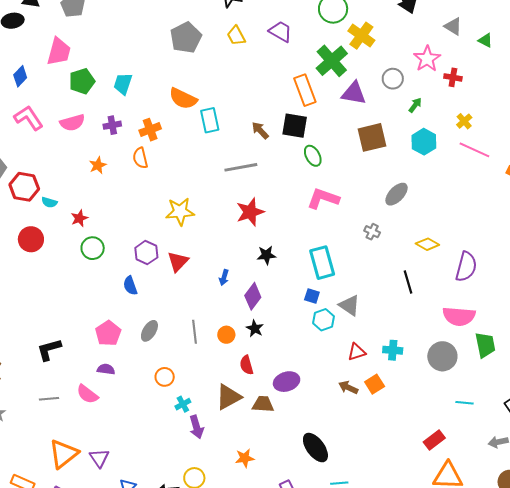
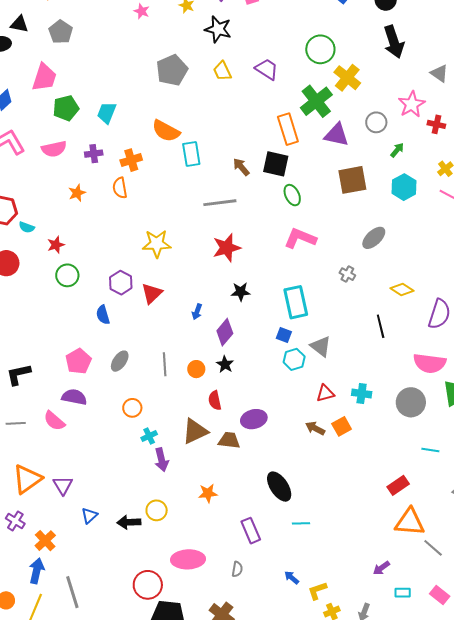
purple semicircle: (106, 369) -> (74, 397), size x1.4

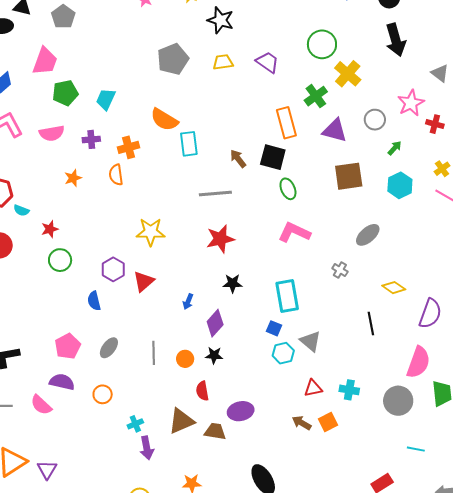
yellow trapezoid: (222, 71) -> (223, 62), turned 105
green cross: (316, 101) -> (316, 96), size x0.7
pink semicircle: (430, 363) -> (418, 362), turned -80
black star: (225, 364) -> (214, 355), turned -30
orange circle: (132, 408) -> (103, 394), moved

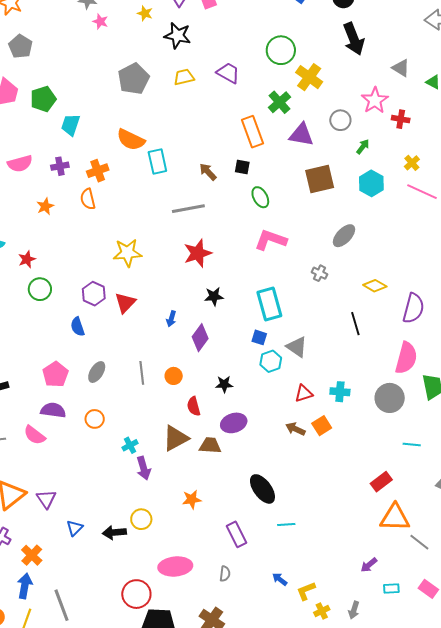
green pentagon: (65, 93) -> (43, 99), moved
black square: (273, 157) -> (242, 167), size x0.6
black star: (214, 355) -> (224, 384), moved

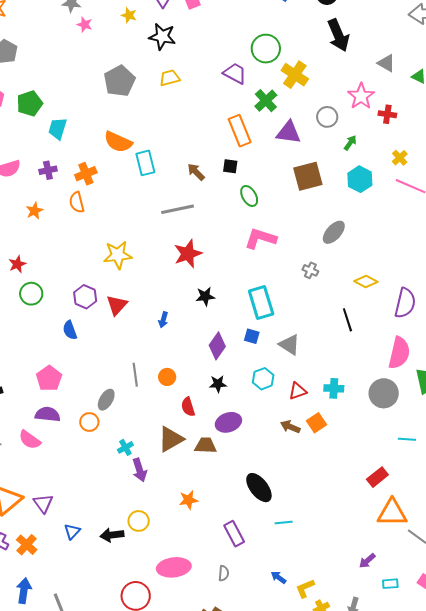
purple trapezoid: (228, 73) -> (235, 73), moved
purple diamond: (200, 338) -> (217, 346), moved
cyan hexagon: (271, 361) -> (263, 379), moved
gray ellipse: (97, 372) -> (106, 400), moved
orange cross: (32, 555) -> (27, 545), moved

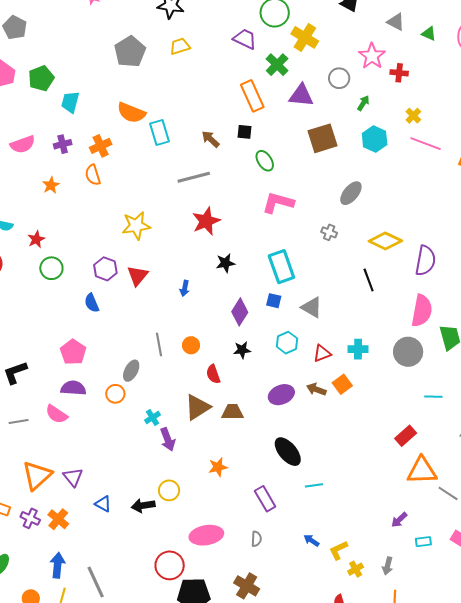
yellow diamond: (366, 282) -> (385, 241), size x1.4
purple ellipse: (228, 422) -> (281, 395), moved
blue triangle: (72, 531) -> (103, 504), turned -42

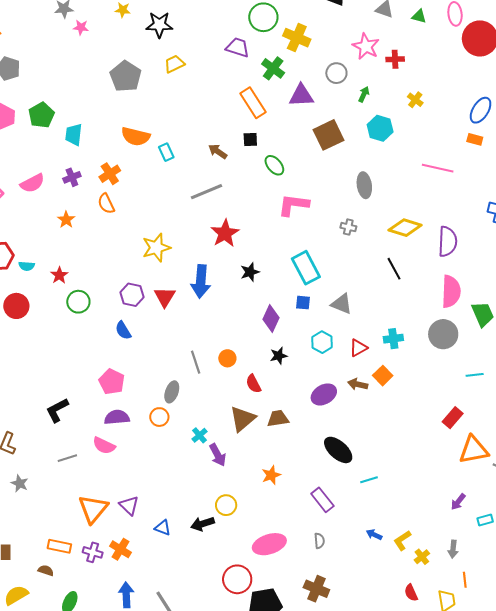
cyan rectangle: (160, 132) -> (166, 152), size x0.7
pink line: (426, 144) -> (438, 168), moved
gray ellipse: (351, 193) -> (364, 185), turned -40
blue arrow: (185, 288) -> (201, 281), moved, size x2.0

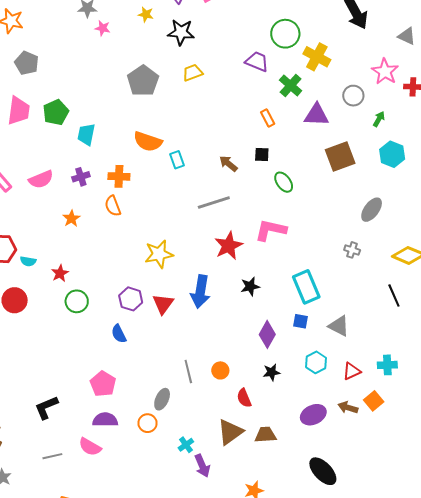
orange rectangle: (253, 103) -> (268, 118), size x0.6
orange cross: (110, 174) -> (119, 176), turned 30
gray ellipse: (364, 185) -> (372, 210), turned 40
pink L-shape: (293, 205) -> (271, 230), moved

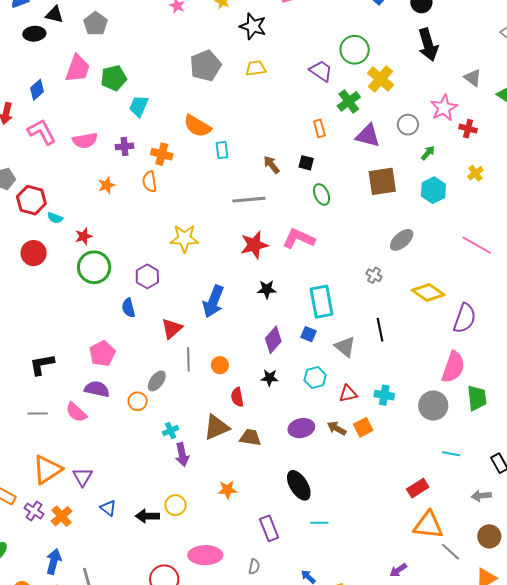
blue arrow: (200, 292) -> (213, 301), moved
black line: (394, 295) -> (380, 330), moved
green circle: (77, 301) -> (94, 267), size x1.4
red triangle: (163, 304) -> (172, 329), moved

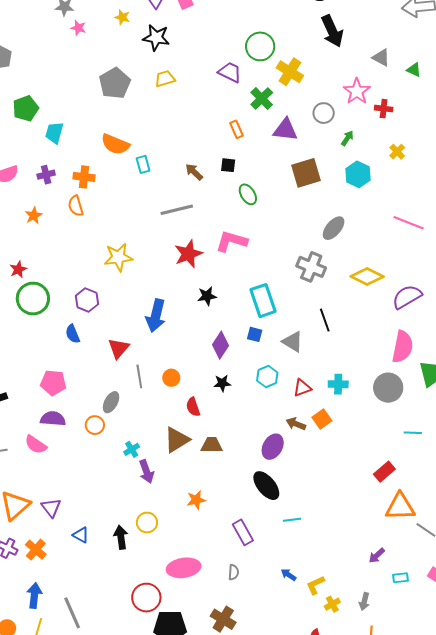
gray cross: (374, 275) -> (311, 267), size x1.8
purple semicircle: (465, 318) -> (407, 297), turned -132
pink pentagon: (102, 353) -> (53, 383), turned -30
purple ellipse: (301, 428) -> (273, 447), moved, turned -40
black arrow: (147, 516) -> (121, 537), turned 90

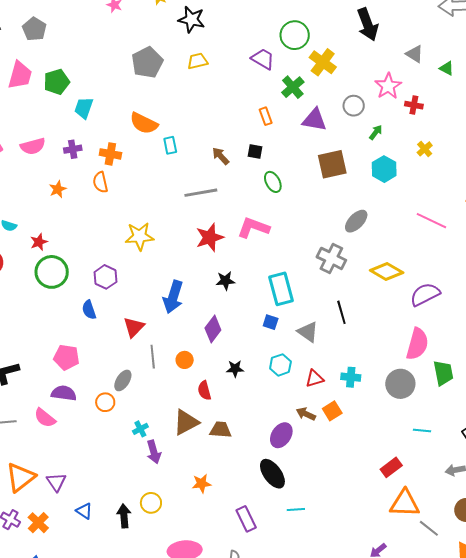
purple diamond: (221, 345) -> (213, 329), moved

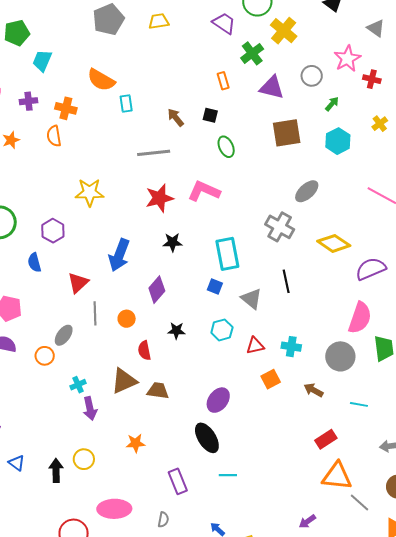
brown arrow: (306, 414) -> (313, 390), moved

